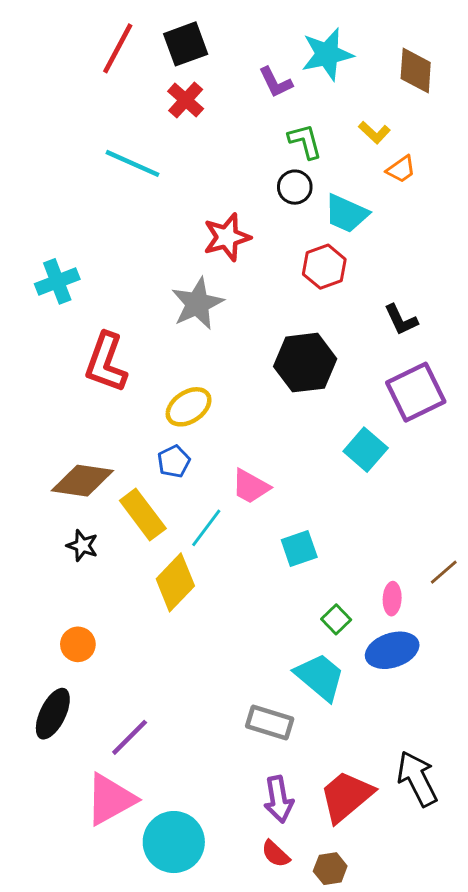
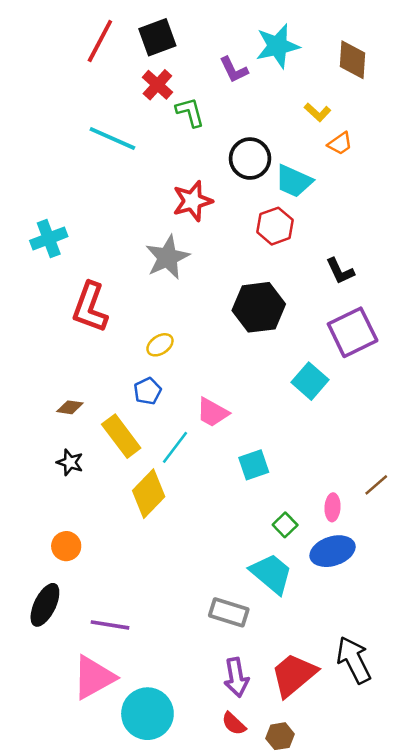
green L-shape: (305, 141) -> (190, 112), moved
black circle: (295, 187) -> (250, 159), size x1.4
yellow ellipse: (189, 407) -> (160, 345), size x0.7
brown diamond: (82, 481) -> (70, 407), size x0.5
purple line: (130, 737) -> (110, 625), turned 54

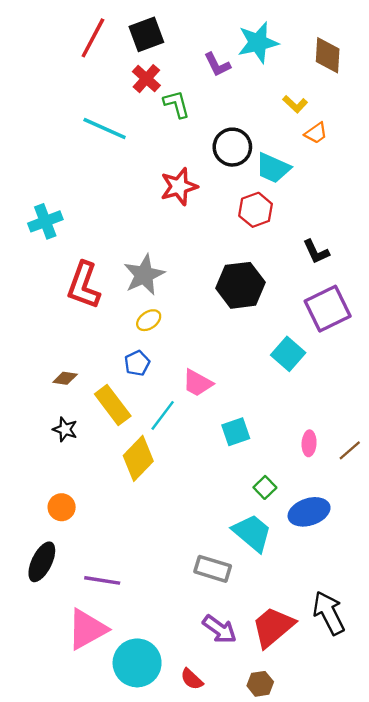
gray star: (167, 257) -> (144, 275), moved
pink ellipse: (333, 507) -> (309, 443), moved
purple arrow: (236, 677) -> (220, 629), turned -44
red semicircle: (234, 724) -> (192, 679), moved

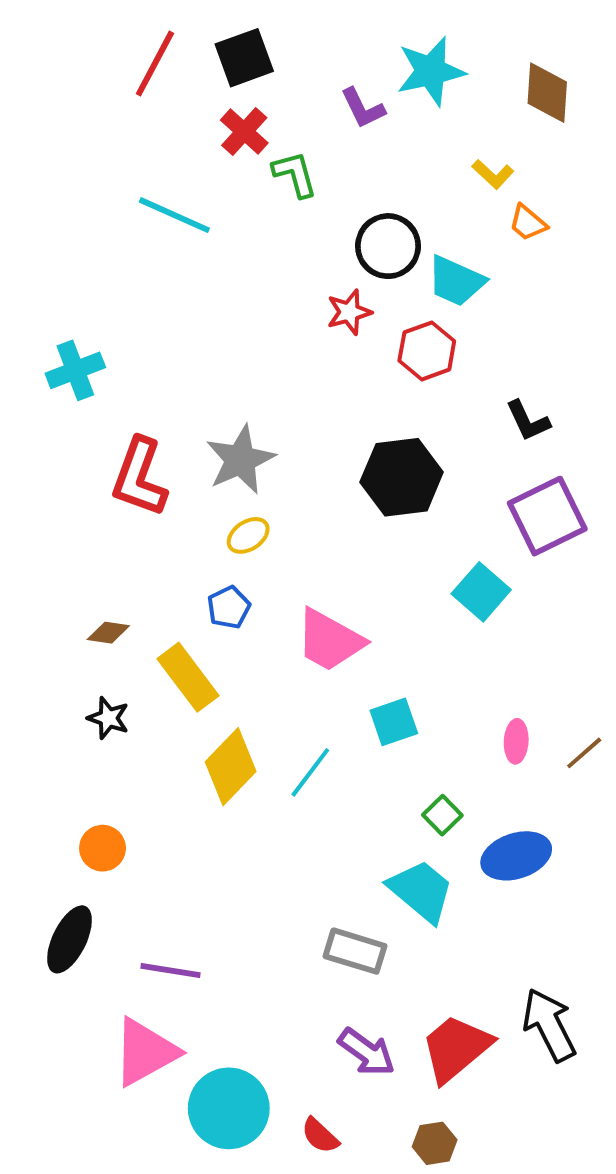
orange trapezoid: (316, 133) -> (528, 223), turned 75
red star: (179, 187) -> (349, 312), moved, size x0.7
pink trapezoid: (198, 383) -> (330, 640), size x1.4
cyan line: (163, 415) -> (310, 772), moved

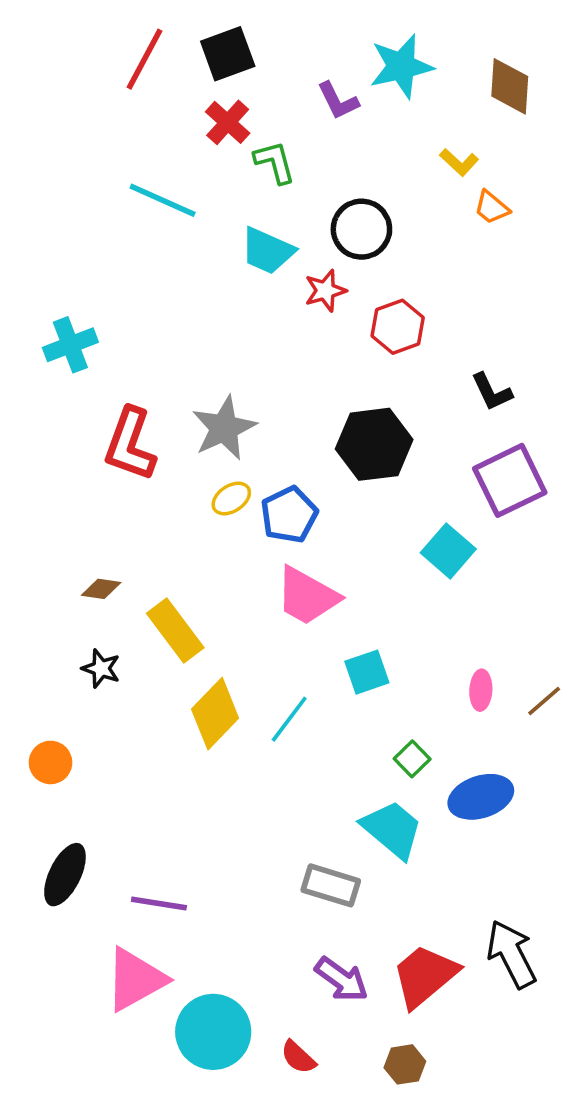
cyan trapezoid: (456, 281) -> (267, 251), moved
blue pentagon: (229, 607) -> (289, 515), moved, size x1.4
orange circle: (103, 848) -> (50, 762), moved

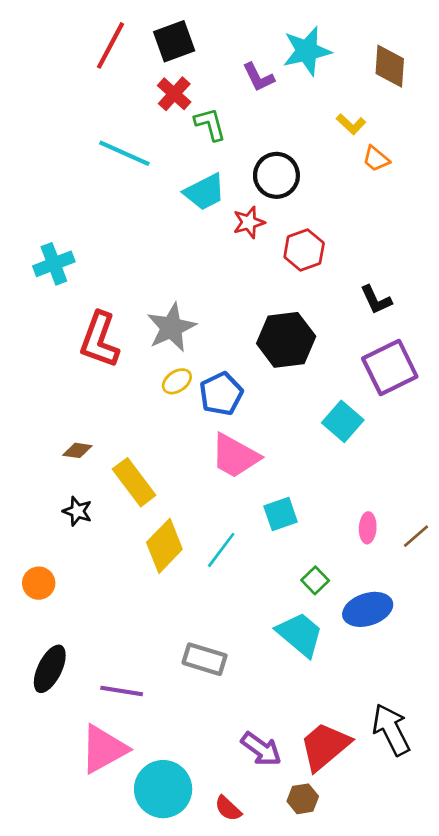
cyan trapezoid: (267, 251) -> (205, 192), turned -51
gray rectangle: (331, 885) -> (205, 659), moved
brown hexagon: (405, 1064) -> (303, 799), moved

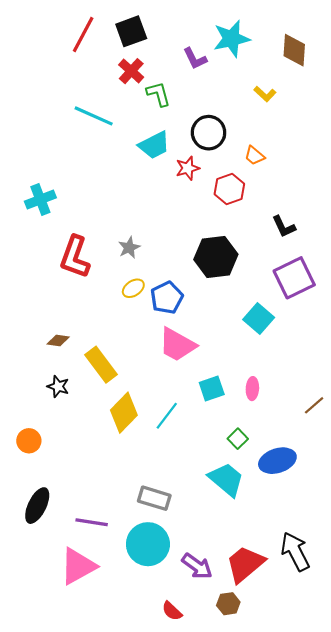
orange trapezoid: (376, 159) -> (254, 156), moved
gray star: (171, 327) -> (129, 248), size x0.6
pink ellipse: (368, 528) -> (252, 389), moved
cyan circle: (163, 789) -> (148, 544), moved

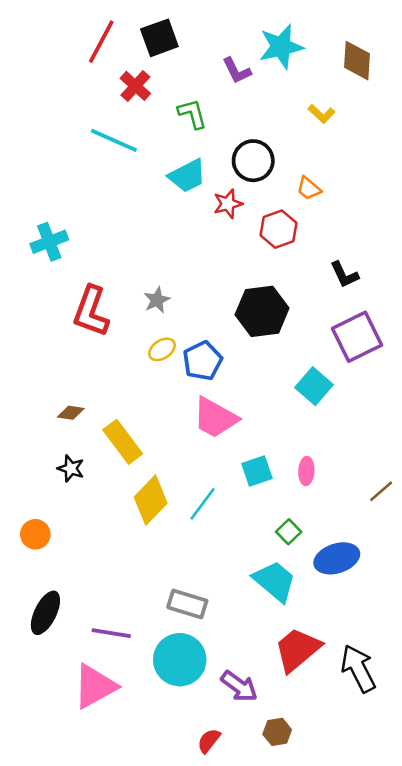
red cross: (131, 71) -> (135, 86), moved
red trapezoid: (245, 564) -> (298, 650), moved
red semicircle: (172, 611) -> (209, 741), turned 85

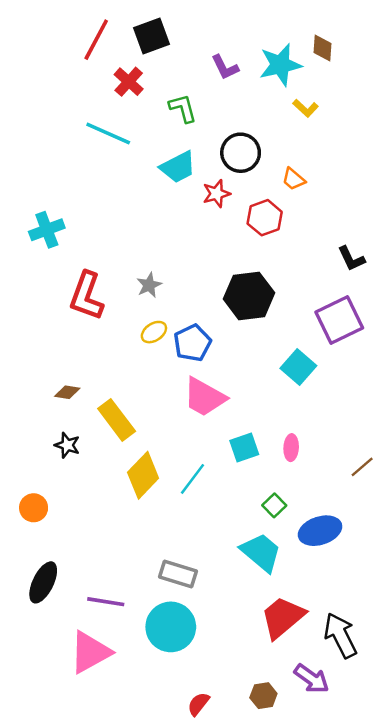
cyan star: (281, 47) -> (280, 65), moved
brown diamond: (357, 61) -> (322, 48), moved, size x0.7
black L-shape: (344, 275) -> (351, 259), moved
purple arrow: (239, 686) -> (312, 679), moved

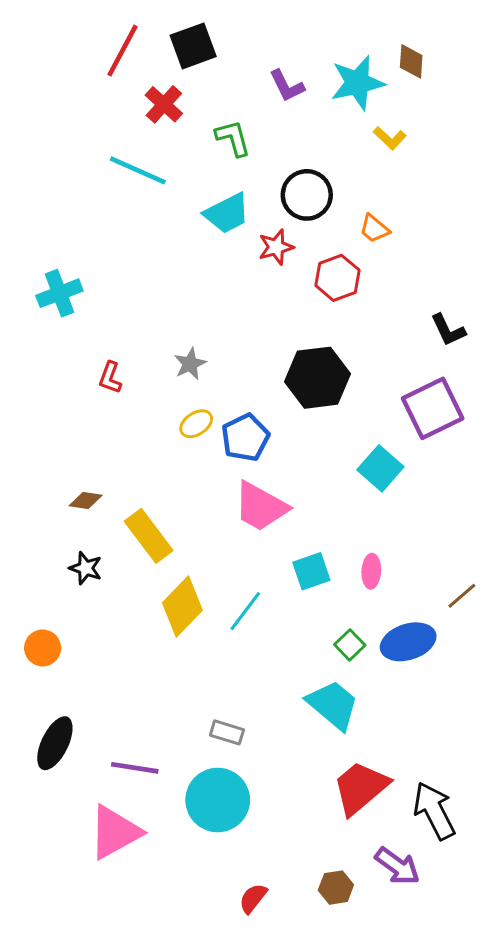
red L-shape: (87, 296) -> (110, 378), size x0.5
blue ellipse: (320, 531) -> (408, 642), moved
gray rectangle: (178, 574) -> (227, 732), size x0.7

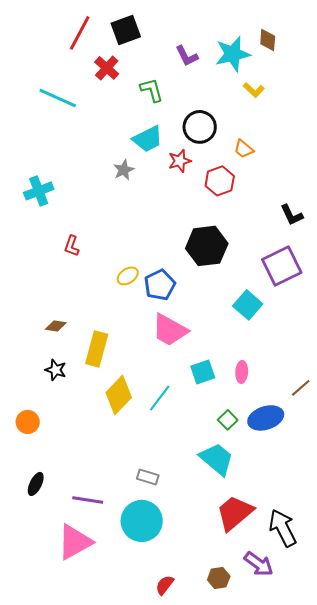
cyan line: (138, 170) -> (58, 98), moved
gray star: (190, 364) -> (124, 170), moved
yellow rectangle: (149, 536) -> (97, 349), turned 52
black ellipse: (55, 743) -> (36, 484), size x0.7

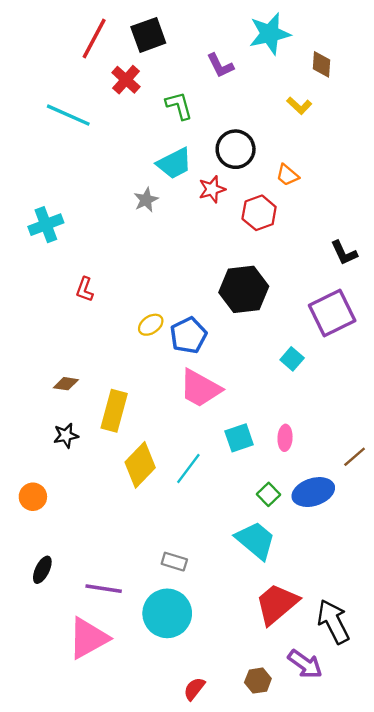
brown diamond: (268, 40) -> (322, 64), moved
cyan star: (233, 54) -> (270, 34), moved
cyan square: (248, 305) -> (292, 359), size x0.7
black star: (56, 370) -> (66, 435), turned -30

